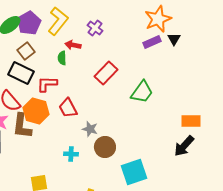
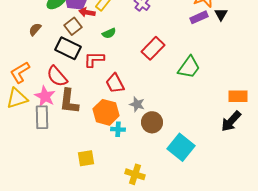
red arrow: (73, 45) -> (87, 12), moved
green semicircle: (62, 58) -> (109, 33), turned -112
orange hexagon: (36, 111) -> (106, 112), moved
cyan square: (134, 172) -> (181, 147), turned -32

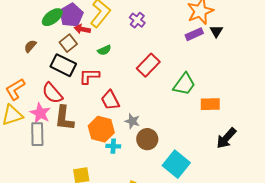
orange rectangle: (238, 96) -> (210, 104), moved

